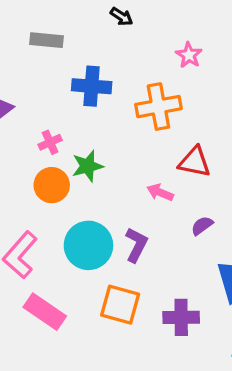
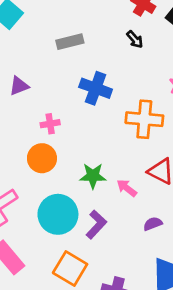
gray rectangle: (47, 40) -> (70, 42), turned -35
green star: (88, 166) -> (93, 176), moved

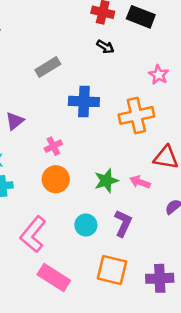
cyan circle: (58, 214) -> (86, 225), size x0.6

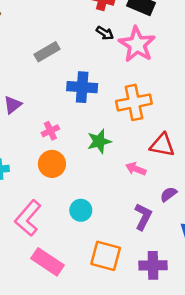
pink star: (159, 75) -> (137, 44), moved, size x1.8
green star: (106, 181) -> (99, 141), moved
purple L-shape: (123, 223) -> (143, 217), moved

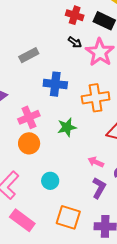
pink cross: (50, 131) -> (29, 117), size x1.5
pink arrow: (136, 169) -> (96, 162), moved

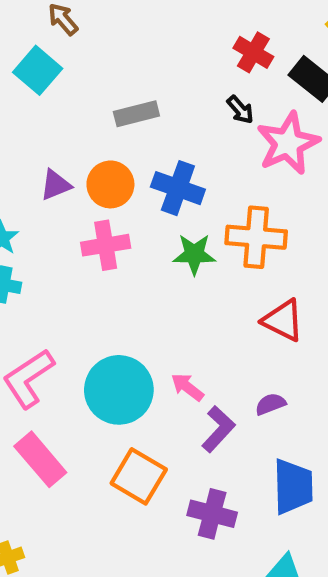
green star: (67, 127) -> (194, 254), moved
orange circle: (29, 143) -> (110, 184), moved
pink arrow: (96, 162) -> (187, 387), moved
cyan circle: (50, 181) -> (119, 390), size x1.8

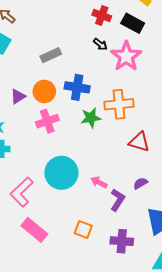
cyan circle: (119, 390) -> (61, 173), moved
orange square: (139, 476) -> (83, 230), size x0.7

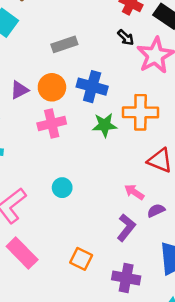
cyan circle: (61, 173) -> (62, 188), size x0.5
pink arrow: (99, 182) -> (134, 192), moved

